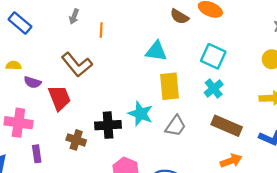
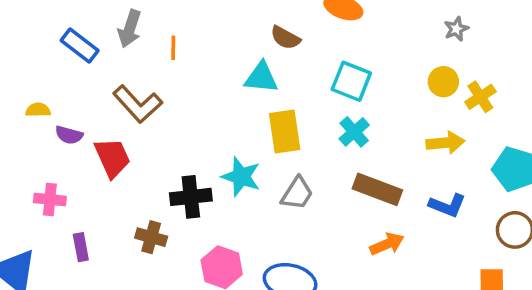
gray arrow: (74, 17) -> (130, 29), size x1.5
brown semicircle: (179, 17) -> (285, 38), moved
blue rectangle: (20, 23) -> (80, 45), moved
pink cross: (18, 123) -> (50, 199), size x0.7
brown cross: (76, 140) -> (151, 237), moved

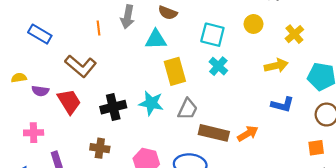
gray arrow: (130, 29) -> (127, 17), moved
yellow circle: (443, 82) -> (253, 24), moved
brown rectangle: (377, 189) -> (214, 133), moved
black cross: (191, 197) -> (113, 107), moved

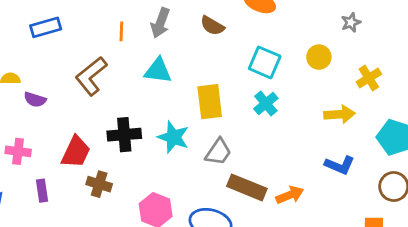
blue rectangle: (40, 34) -> (46, 27), turned -55
cyan triangle: (156, 40) -> (158, 71), moved
brown L-shape: (81, 66) -> (91, 76), turned 92
red trapezoid: (69, 102) -> (76, 152), moved, turned 48

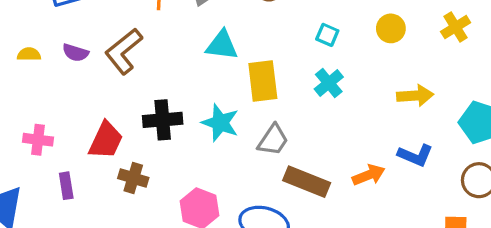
cyan square: (265, 62) -> (327, 35), size x0.6
cyan triangle: (158, 71) -> (222, 45), moved
yellow cross: (369, 78) -> (456, 27), moved
purple semicircle: (35, 100) -> (75, 53), moved
orange arrow: (290, 195) -> (369, 175), moved

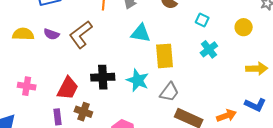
cyan square: (327, 35) -> (202, 20), moved
yellow semicircle: (29, 54) -> (23, 34), size x1.5
cyan cross: (329, 83) -> (209, 49), moved
purple rectangle: (66, 186) -> (57, 117), moved

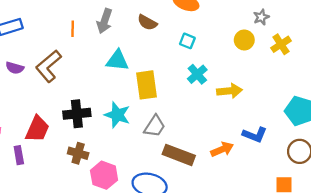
yellow circle: (244, 27) -> (244, 40), moved
yellow arrow: (257, 69) -> (229, 91), moved
brown cross: (83, 112) -> (78, 153), moved
purple rectangle: (57, 117) -> (19, 155), moved

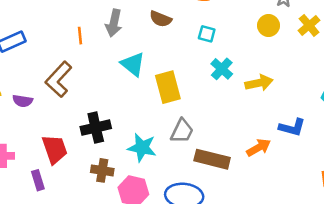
cyan triangle: (117, 60) -> (133, 64), turned 40
purple semicircle: (15, 68) -> (23, 101), moved
cyan star: (117, 115) -> (142, 148), moved
red trapezoid: (37, 129) -> (55, 149), turned -36

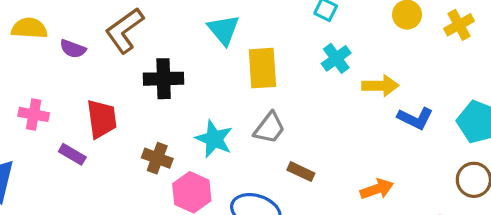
blue L-shape: (292, 127) -> (415, 118), moved
black cross: (96, 128) -> (164, 79), moved
orange arrow: (259, 148) -> (377, 189), moved
brown rectangle: (212, 159) -> (301, 172), size x0.6
purple rectangle: (38, 180) -> (72, 154), turned -54

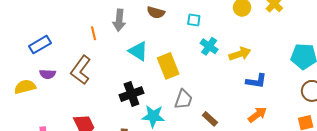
purple semicircle: (73, 49) -> (48, 74), moved
black cross: (164, 79) -> (131, 94), moved
blue L-shape: (415, 118) -> (256, 81), moved
brown rectangle: (301, 172) -> (210, 119), turned 35

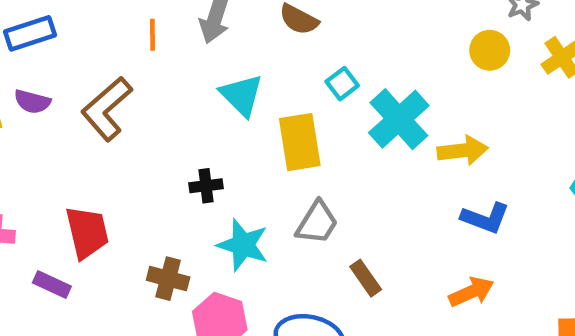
cyan square: (194, 20) -> (342, 84), moved, turned 32
cyan cross: (209, 46) -> (399, 119), size x1.5
black cross: (131, 94) -> (206, 186), size x0.6

